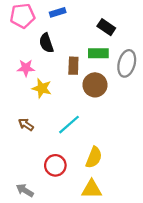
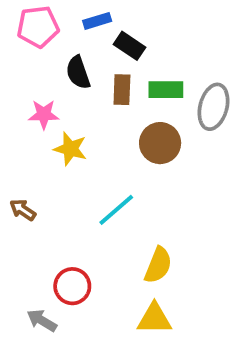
black rectangle: (106, 27) -> (130, 46), moved
brown rectangle: (73, 66) -> (122, 90), moved
brown arrow: (26, 125) -> (23, 210), moved
red circle: (55, 165) -> (72, 286), moved

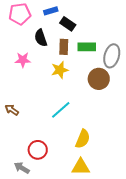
brown circle: (160, 143) -> (99, 79), moved
yellow star: (70, 149) -> (60, 70), moved, turned -30

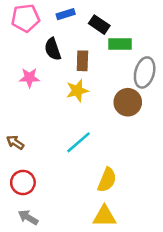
black rectangle: (68, 24) -> (99, 25), moved
green rectangle: (87, 47) -> (120, 44), moved
red circle: (38, 150) -> (23, 182), moved

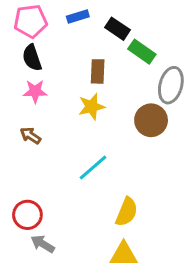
green rectangle: (120, 44) -> (142, 52), turned 35
black semicircle: (53, 49) -> (32, 58), moved
brown arrow: (15, 142) -> (31, 136), moved
gray arrow: (28, 217) -> (43, 244), moved

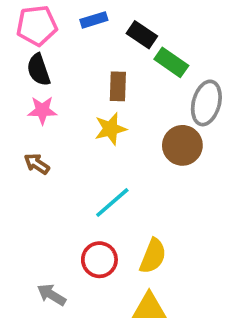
red circle: (27, 215) -> (99, 260), moved

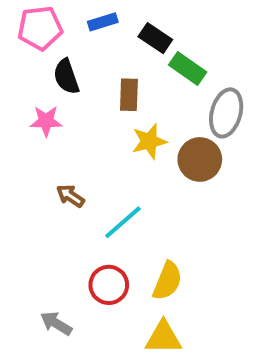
black semicircle: (39, 70) -> (66, 77), moved
yellow star: (110, 129) -> (149, 141), moved
brown arrow: (37, 164) -> (70, 196), moved

